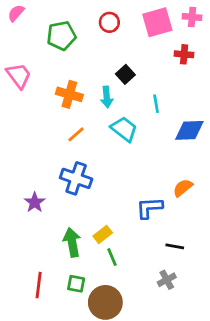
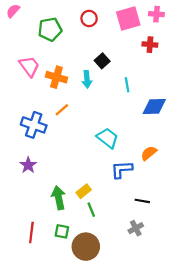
pink trapezoid: (19, 76) -> (29, 66), moved
cyan trapezoid: (124, 129) -> (108, 138), moved
blue cross: (76, 178) -> (34, 125), moved

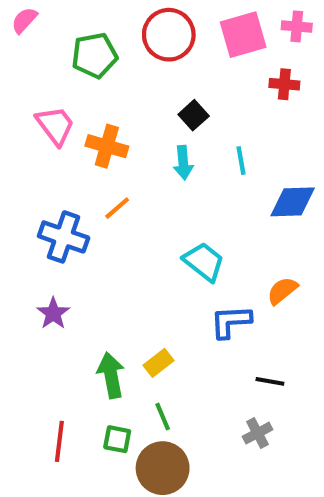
red circle: (89, 18) -> (169, 35), size x1.6
cyan arrow: (87, 79) -> (183, 163), moved
green line: (91, 210) -> (163, 417), moved

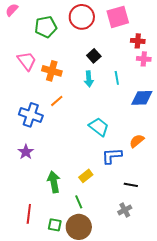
pink cross: (297, 26) -> (144, 59), moved
yellow rectangle: (158, 363) -> (86, 176), moved
green square: (117, 439) -> (55, 225), moved

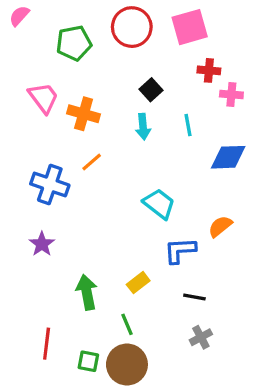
red cross: (138, 41) -> (209, 70), moved
black line: (131, 185) -> (194, 297), moved

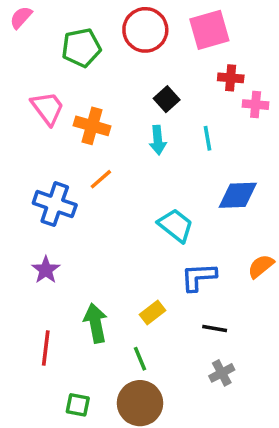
blue diamond: (228, 157) -> (238, 195), moved
orange semicircle: (220, 226) -> (261, 266), moved
red line: (47, 344) -> (46, 348), moved
green square: (88, 361) -> (78, 405), moved

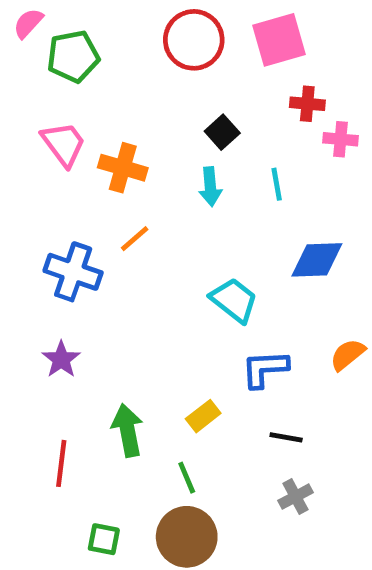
green pentagon: (81, 48) -> (73, 56), moved

